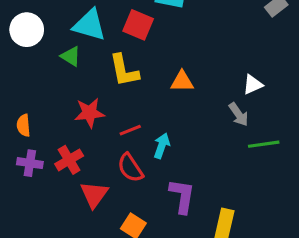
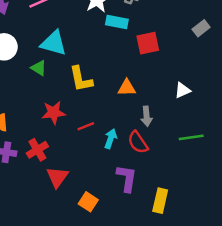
red square: (138, 25) -> (148, 43), moved, turned -35
gray arrow: (239, 114) -> (147, 116), moved, turned 30
red semicircle: (130, 168) -> (138, 142), moved

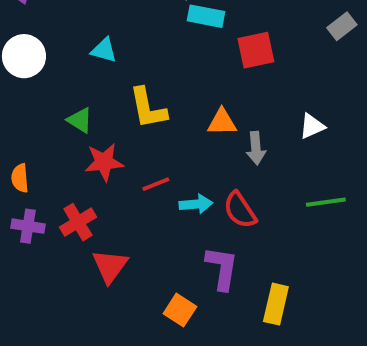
cyan triangle: (54, 43) -> (104, 50), size x0.6
green triangle: (39, 68) -> (80, 120), moved
gray arrow: (147, 116) -> (256, 148), moved
cyan arrow: (111, 139) -> (196, 204), turned 66
orange square: (88, 202) -> (180, 310), moved

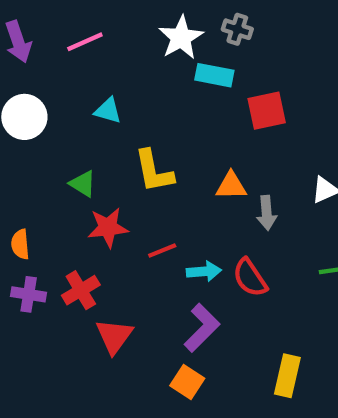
purple L-shape: (222, 268) -> (202, 328), moved, turned 36

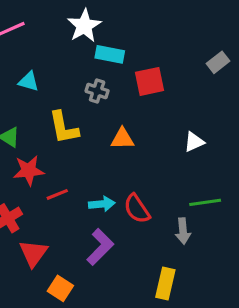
gray cross: (237, 29) -> (97, 91), moved
gray arrow: (267, 213) -> (183, 231), moved
red line: (162, 251) -> (57, 194), moved
orange square: (187, 382) -> (60, 288), moved

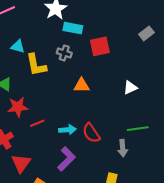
yellow L-shape: (64, 128) -> (36, 65), moved

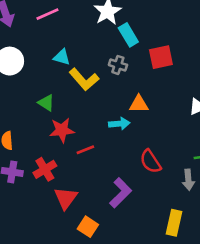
cyan rectangle: (73, 28) -> (128, 35), turned 48
yellow L-shape: (36, 65) -> (84, 79), turned -30
cyan arrow: (67, 130) -> (119, 124), moved

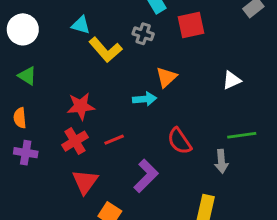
green triangle: (46, 103) -> (27, 76), moved
orange triangle: (139, 104) -> (166, 77), turned -42
red line: (85, 150) -> (114, 140), moved
red cross: (45, 169) -> (75, 141), moved

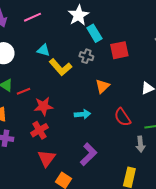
cyan arrow: (145, 99) -> (82, 114), moved
red line: (114, 140) -> (23, 91), moved
red semicircle: (179, 141) -> (122, 117), moved

